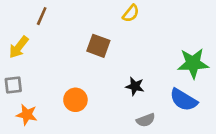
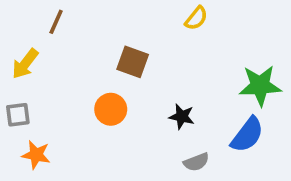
yellow semicircle: (131, 13) -> (196, 18), moved
orange circle: (75, 100) -> (111, 109), moved
blue semicircle: (184, 100) -> (247, 135), turned -84

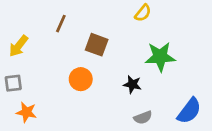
brown line: (56, 22) -> (61, 24), moved
green star: (260, 86) -> (160, 57), moved
blue semicircle: (247, 135) -> (189, 111), moved

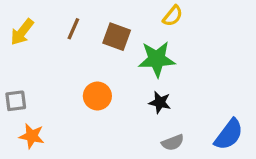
brown square: (97, 45) -> (117, 37), moved
yellow arrow: (19, 46) -> (22, 32), moved
green star: (160, 57) -> (157, 59), moved

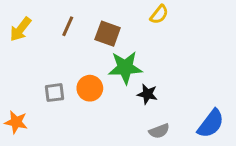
green star: (157, 59) -> (125, 68), moved
gray square: (16, 101) -> (54, 93), moved
orange star: (32, 136) -> (16, 122), moved

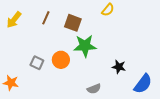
gray square: (54, 93) -> (37, 63), turned 32
black star: (147, 94) -> (119, 67), moved
gray semicircle: (159, 131) -> (94, 89), moved

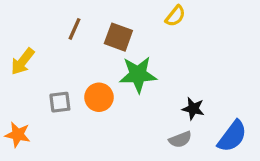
yellow arrow: (14, 20) -> (23, 61), moved
gray square: (37, 63) -> (60, 102), turned -32
gray semicircle: (94, 89) -> (180, 140), moved

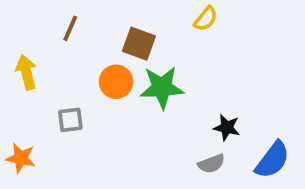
brown line: (75, 29) -> (70, 28), moved
yellow arrow: (23, 61) -> (26, 72), turned 128
orange circle: (99, 97) -> (116, 82), moved

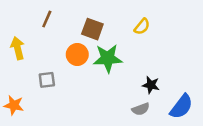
yellow semicircle: (206, 19) -> (142, 27), moved

